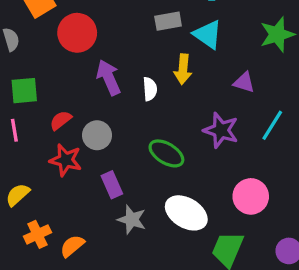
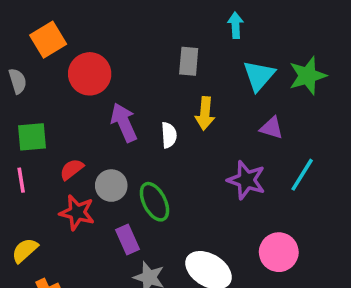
gray rectangle: (168, 21) -> (189, 61), turned -75
cyan triangle: (208, 34) -> (259, 76), moved, turned 36
green ellipse: (166, 153) -> (154, 202), moved, turned 32

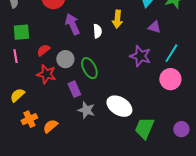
pink circle: (279, 252) -> (170, 79), moved

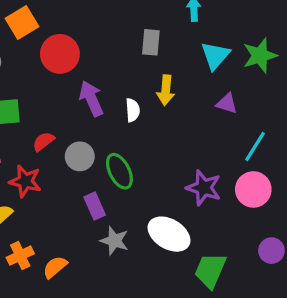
purple star: (140, 56) -> (204, 188), moved
red star: (46, 74) -> (25, 181), moved
purple circle: (181, 129) -> (271, 251), moved

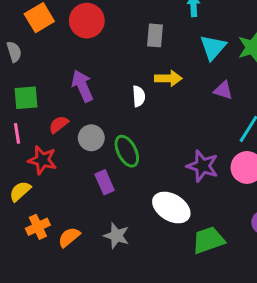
red circle: (60, 54) -> (87, 21), moved
yellow arrow: (166, 90) -> (168, 78), turned -95
purple arrow: (91, 99) -> (82, 86), moved
gray star: (114, 241) -> (116, 236), moved
green trapezoid: (210, 270) -> (208, 240), turned 48

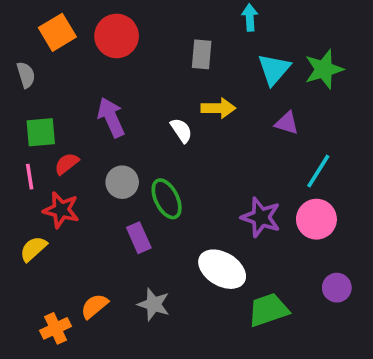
white semicircle: (139, 96) -> (181, 130), turned -30
red semicircle: (59, 124) -> (67, 164), moved
orange cross: (38, 227) -> (56, 328), moved

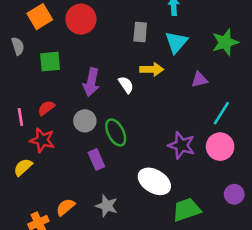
cyan triangle: (274, 69) -> (176, 42), moved
purple arrow: (111, 117) -> (91, 82), moved, turned -144
purple triangle: (287, 123) -> (199, 80), turned -30
green square: (41, 132) -> (50, 62), moved

